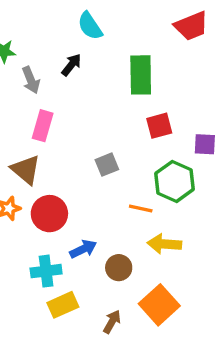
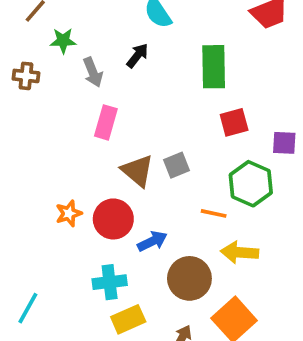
brown triangle: (26, 170) -> (137, 171), moved
blue arrow: (83, 249) -> (152, 241), moved
brown circle: (119, 268) -> (189, 278), size x1.5

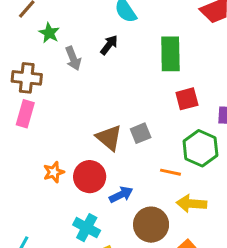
green star: (63, 41) -> (49, 33), turned 30
brown cross: (26, 76) -> (27, 78), moved, size x1.4
pink rectangle: (106, 122) -> (25, 114), moved
cyan cross: (110, 282) -> (87, 228), turned 35

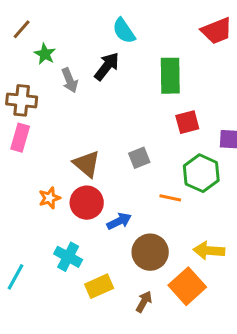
black arrow: (109, 45) -> (107, 66), size x1.4
brown triangle: (109, 138) -> (87, 164), moved
yellow arrow: (191, 204) -> (209, 251), moved
cyan cross: (87, 228) -> (68, 257), moved

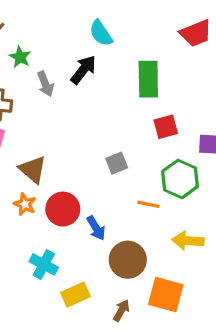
brown triangle: (87, 164) -> (33, 169), moved
orange star: (50, 198) -> (25, 204), turned -30
blue arrow: (119, 221) -> (96, 228), turned 85
yellow arrow: (209, 251) -> (188, 241), moved
orange square: (187, 286) -> (166, 295), turned -33

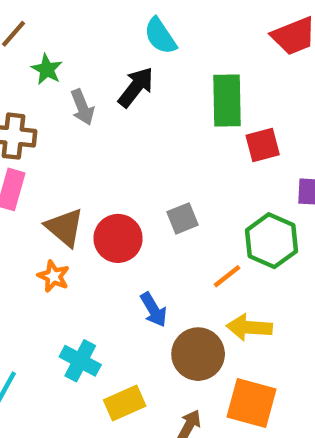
red square: (166, 127) -> (263, 145), moved
orange line: (148, 204) -> (227, 276), turned -50
red circle: (63, 209) -> (118, 238), moved
yellow arrow: (188, 241) -> (249, 327), moved

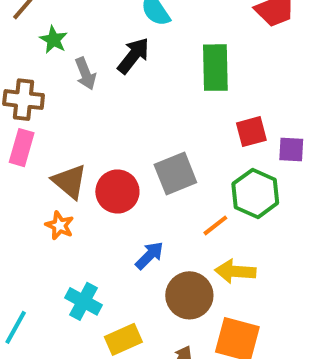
red square: (263, 145) -> (251, 132), moved
gray square: (183, 218) -> (175, 174), size x1.5
blue arrow: (154, 310) -> (149, 255), turned -104

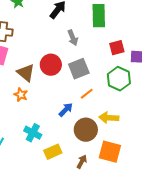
gray arrow: (85, 74) -> (73, 38), moved
red circle: (117, 191) -> (51, 65), moved
orange line: (215, 225) -> (87, 94), moved

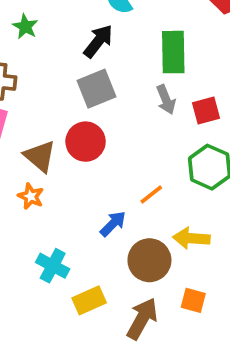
gray arrow: (73, 38) -> (166, 100), moved
gray square: (79, 69) -> (96, 89), moved
orange square: (110, 152) -> (193, 300), size x0.6
brown arrow: (82, 162) -> (142, 319), size x1.6

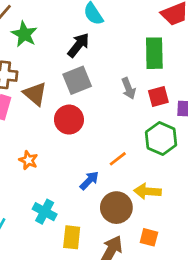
green star: (25, 27) -> (24, 34), size x1.4
green rectangle: (173, 52) -> (154, 53), moved
brown triangle: (40, 156) -> (35, 94), moved
yellow rectangle: (89, 300) -> (72, 237), turned -60

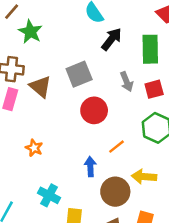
black arrow: (78, 45) -> (112, 39), moved
red circle: (69, 120) -> (94, 110), moved
blue arrow: (89, 180) -> (90, 167), turned -48

